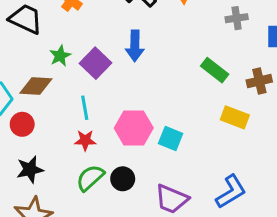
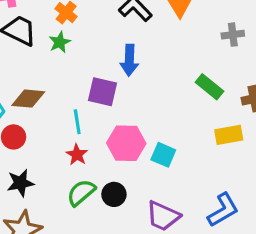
green star: (60, 56) -> (60, 42), moved
purple square: (96, 63) -> (102, 92), moved, turned -32
yellow rectangle: (235, 117) -> (229, 135), turned -32
red star: (85, 140) -> (77, 155), turned 30

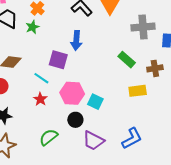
gray cross: (233, 35) -> (143, 27), size x1.6
cyan line: (77, 122) -> (41, 78), turned -49
green semicircle: (81, 193) -> (49, 137), moved
black circle: (114, 194) -> (75, 120), moved

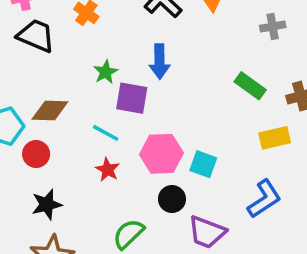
green star: (32, 27) -> (106, 72), moved
gray cross: (143, 27) -> (273, 26), size x0.6
blue L-shape: (132, 138) -> (264, 199), moved

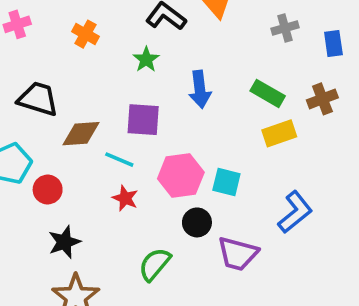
black trapezoid: (36, 36) -> (38, 99), moved
blue arrow: (160, 62) -> (200, 89), moved
green star: (106, 72) -> (146, 59), moved
brown diamond: (50, 110) -> (81, 134), moved
yellow rectangle: (275, 138) -> (279, 133), moved

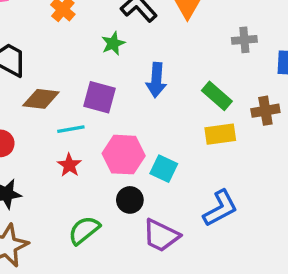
cyan line: (119, 160) -> (71, 129), turned -44

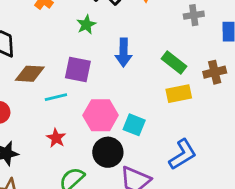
red star: (69, 165) -> (56, 138), moved
black circle: (130, 200) -> (108, 152), size x1.4

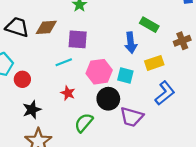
blue arrow: (124, 53) -> (131, 43), moved
brown cross: (215, 72) -> (182, 41), moved
brown diamond: (30, 74) -> (46, 27), moved
yellow rectangle: (179, 94) -> (154, 63), moved

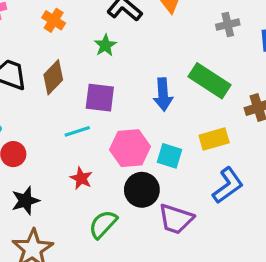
green rectangle: (149, 25) -> (209, 81), size x1.4
brown diamond: (46, 27) -> (53, 77), turned -45
blue arrow: (131, 43) -> (163, 94), moved

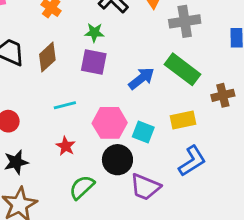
gray cross: (228, 25) -> (185, 21), moved, size x1.5
green star: (105, 45) -> (94, 32), turned 30
blue arrow: (163, 94) -> (141, 78), turned -128
purple square: (100, 98) -> (94, 62), moved

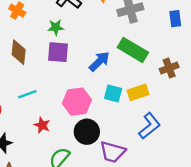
brown diamond: (47, 57) -> (19, 52), turned -35
cyan line: (65, 105) -> (27, 94), moved
cyan square: (143, 132) -> (113, 94), moved

